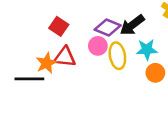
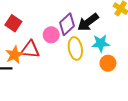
red square: (59, 26) -> (13, 23), moved
purple diamond: (108, 28) -> (67, 24), turned -65
pink circle: (98, 46) -> (51, 35), moved

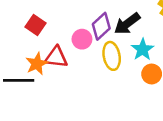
cyan star: (101, 43) -> (143, 49), turned -30

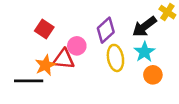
black arrow: (127, 24) -> (144, 27), moved
pink circle: (82, 39) -> (77, 46), moved

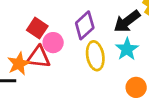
red square: (44, 29) -> (37, 28), moved
orange circle: (153, 75) -> (136, 87), moved

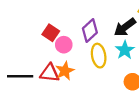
red triangle: (39, 57) -> (50, 73), moved
orange star: (19, 64) -> (65, 71), moved

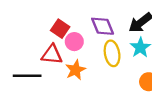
purple diamond: (90, 31) -> (103, 26), turned -70
red triangle: (50, 73) -> (52, 55), moved

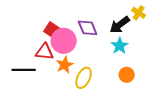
pink circle: (74, 42) -> (64, 41), size x1.6
yellow ellipse: (112, 53) -> (84, 78), moved, turned 35

